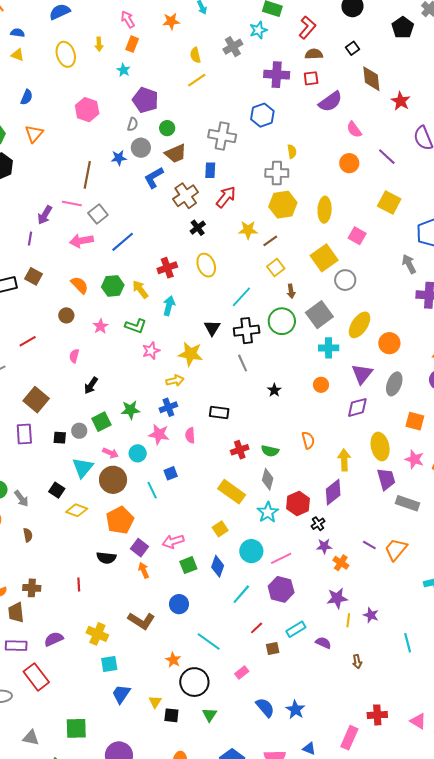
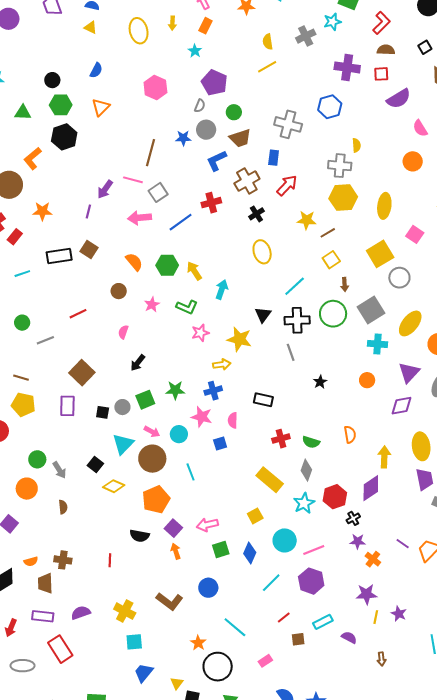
red cross: (167, 268) -> (211, 203), moved
blue square: (171, 473) -> (220, 443), moved

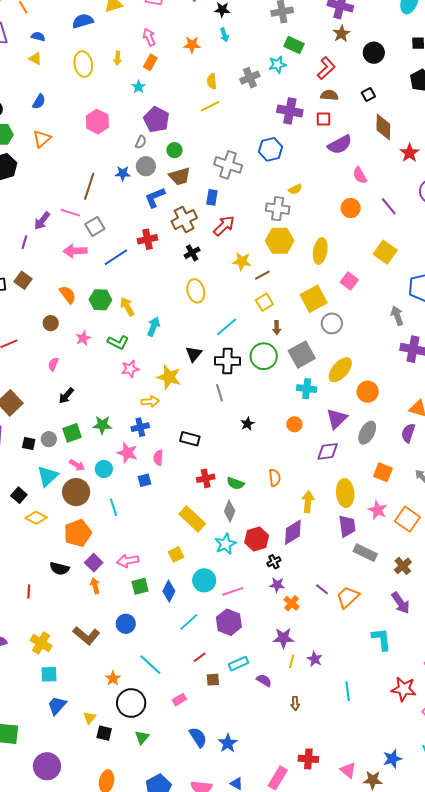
yellow semicircle: (356, 145) -> (295, 189), turned 64

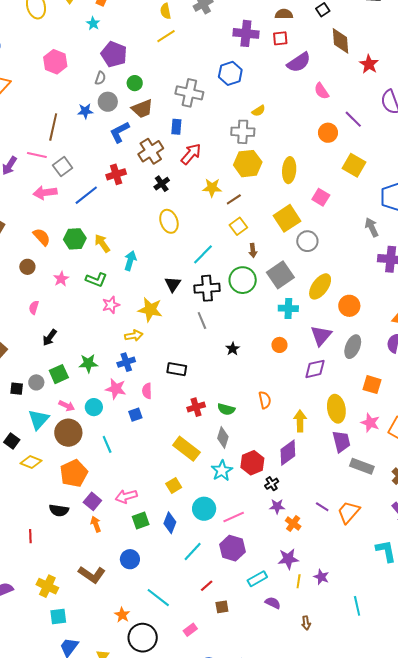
orange circle: (351, 208) -> (328, 133), moved
cyan rectangle: (238, 664) -> (257, 579), moved

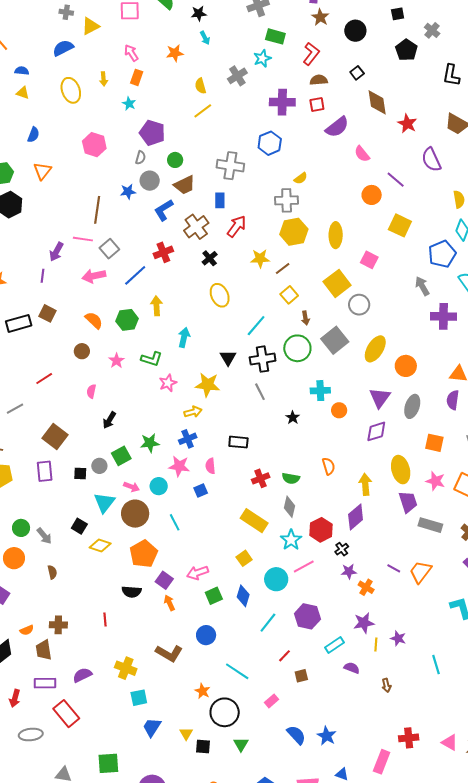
yellow arrow: (102, 243) -> (156, 306), moved, turned 36
cyan cross: (288, 308) -> (320, 391), moved
pink line: (234, 517) -> (304, 566), moved

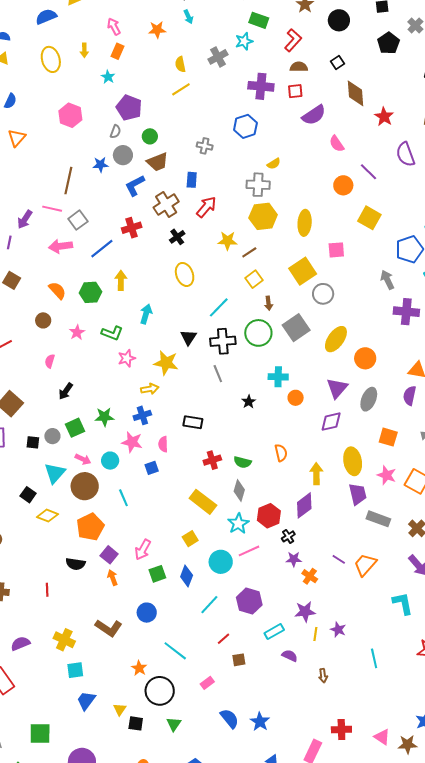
gray cross: (230, 166) -> (205, 146), size x0.6
pink square: (369, 260) -> (336, 250), turned -36
pink arrow: (198, 573) -> (143, 550), turned -45

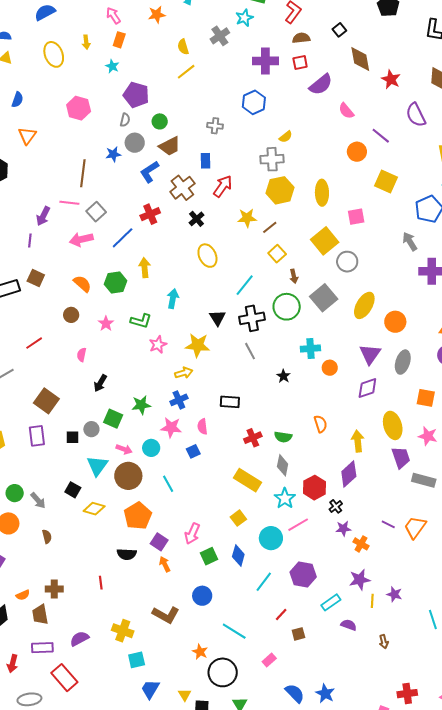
green square: (75, 428) -> (113, 419), turned -36

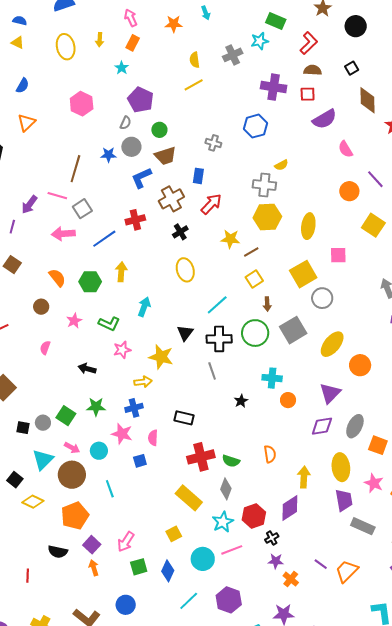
gray ellipse: (403, 362) -> (355, 426), moved
black arrow: (100, 383) -> (87, 369), moved, turned 66
red cross: (253, 438) -> (201, 457), size x1.5

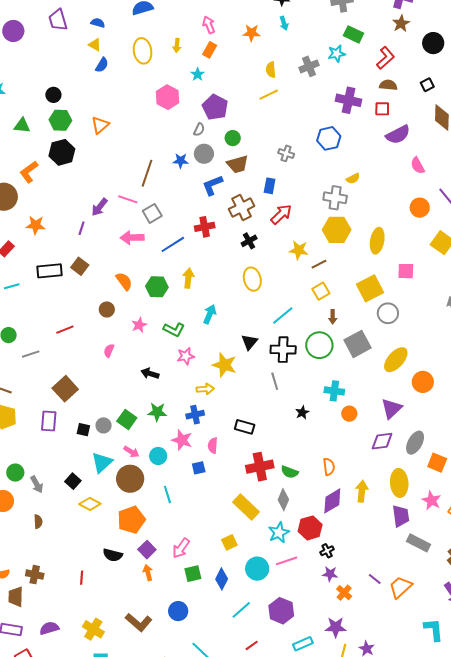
blue semicircle: (23, 86) -> (102, 65), moved
pink hexagon: (82, 104) -> (167, 97), moved
purple diamond: (290, 508) -> (332, 501), moved

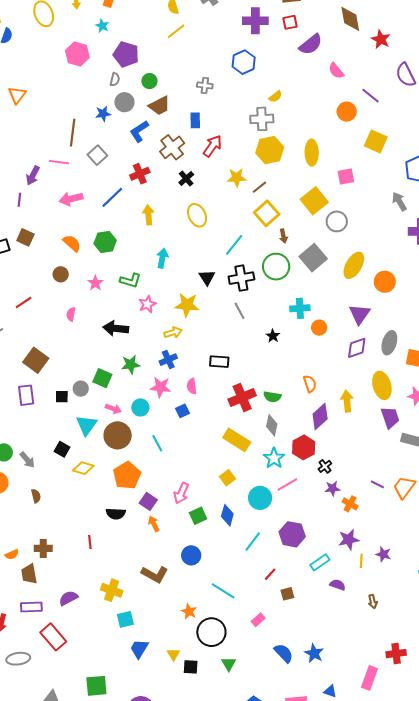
gray square: (152, 213) -> (97, 155), moved
yellow arrow: (188, 278) -> (148, 215), moved
yellow square: (321, 291) -> (267, 213), size x1.4
black arrow: (150, 374) -> (116, 328), size x1.4

